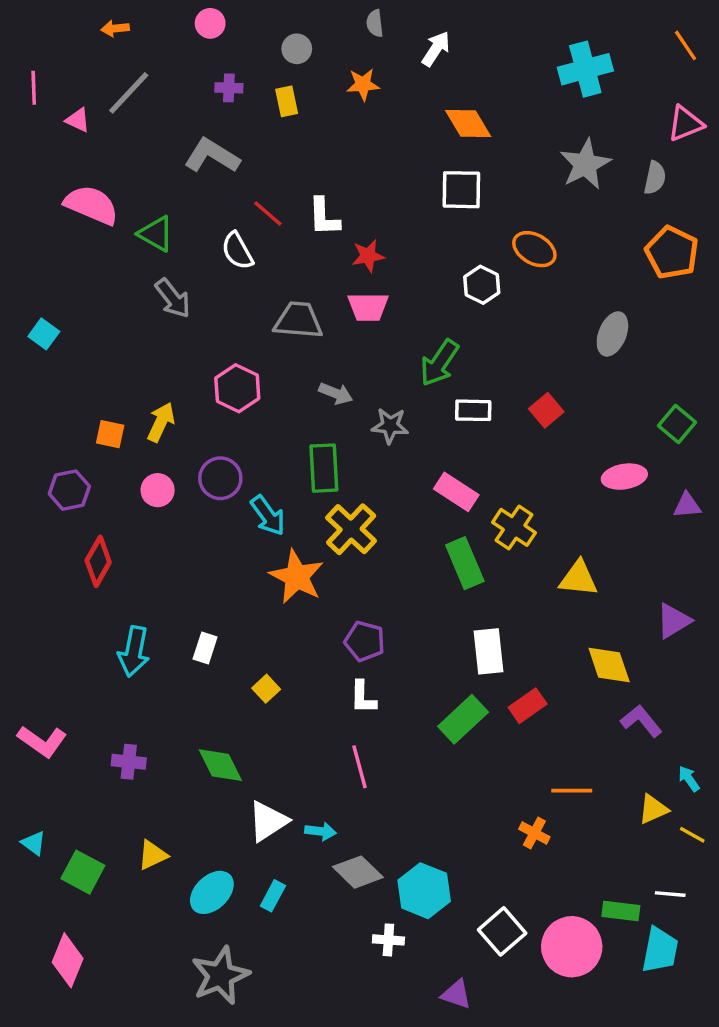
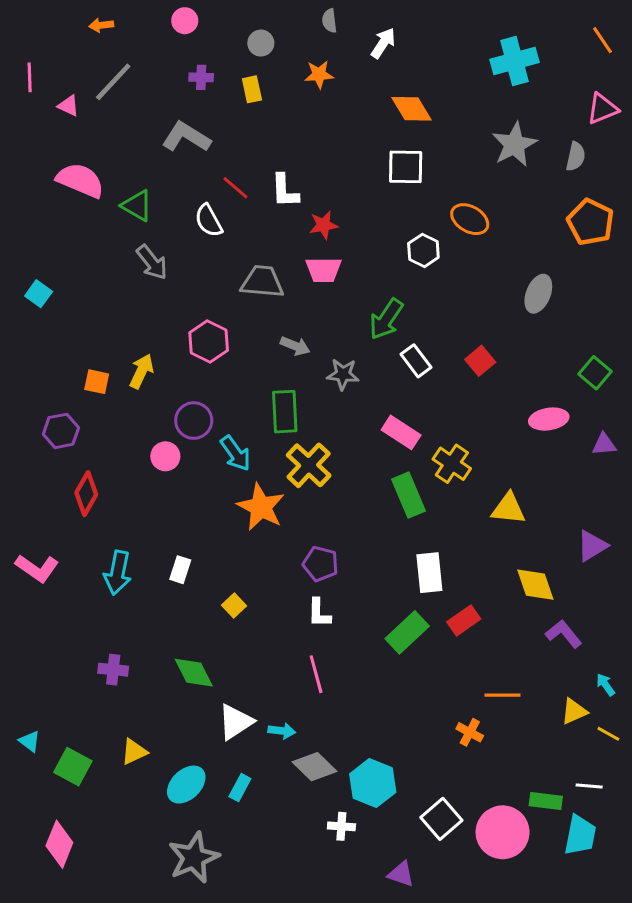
white rectangle: (473, 410) -> (416, 361), turned 52
pink circle: (158, 490) -> (165, 456), moved
pink L-shape: (42, 741) -> (37, 568), moved

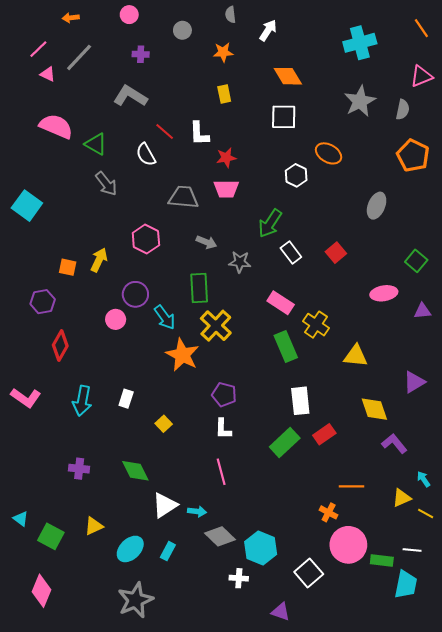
pink line: (30, 77) -> (38, 49), moved, turned 48
yellow rectangle: (252, 89) -> (224, 94), moved
cyan square: (39, 294) -> (27, 206), size x1.6
pink circle: (503, 832) -> (348, 545), moved

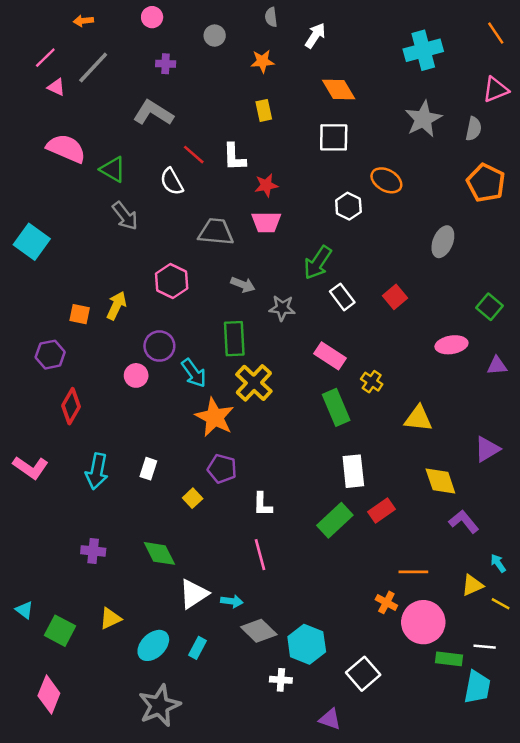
yellow cross: (316, 325) -> (372, 382), size x0.7
purple pentagon: (224, 395) -> (222, 469), moved
pink circle: (348, 545) -> (423, 622), moved

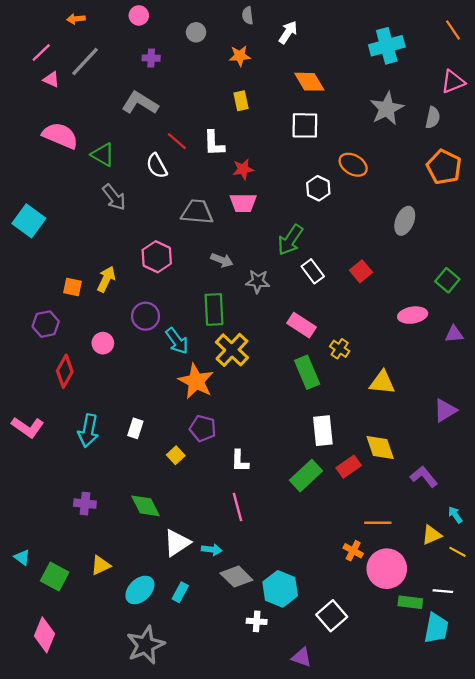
pink circle: (136, 375) -> (103, 343), moved
yellow diamond: (440, 481) -> (380, 447), moved

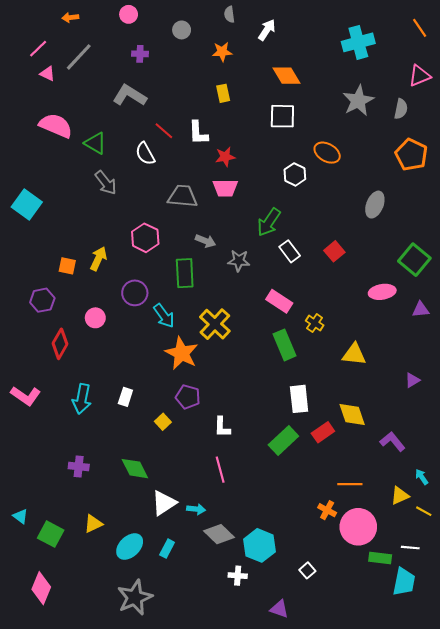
green square: (447, 280) -> (414, 260), size x1.4
green rectangle: (214, 309) -> (185, 273), moved
purple triangle: (445, 410) -> (412, 380), size x0.7
white square: (332, 616) -> (307, 570), size x0.6

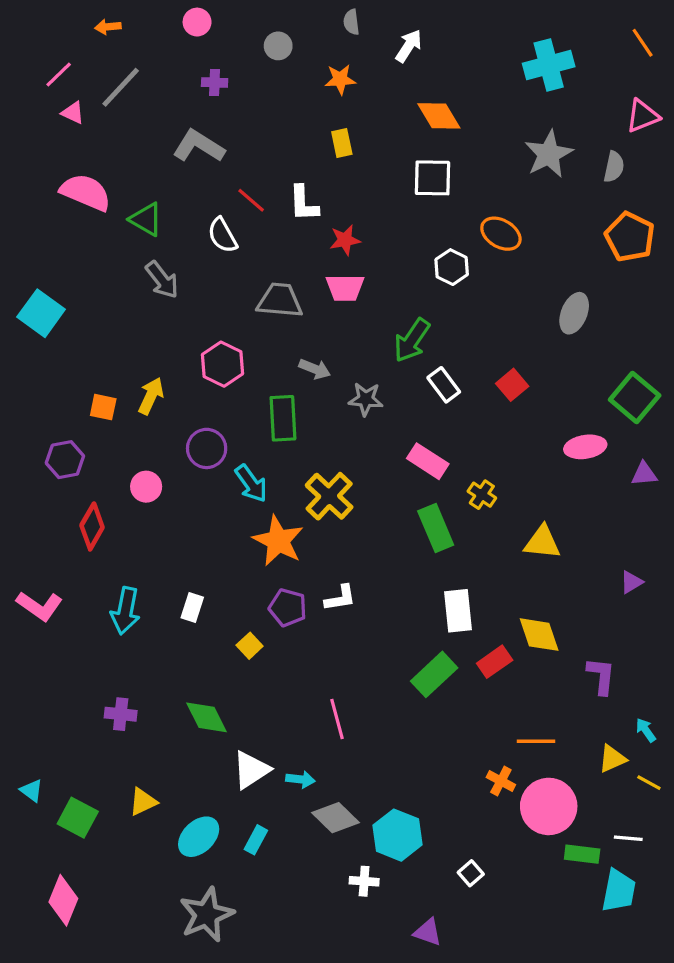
white L-shape: (222, 427) -> (340, 598), moved, turned -100
purple L-shape: (393, 442) -> (601, 676), turned 45

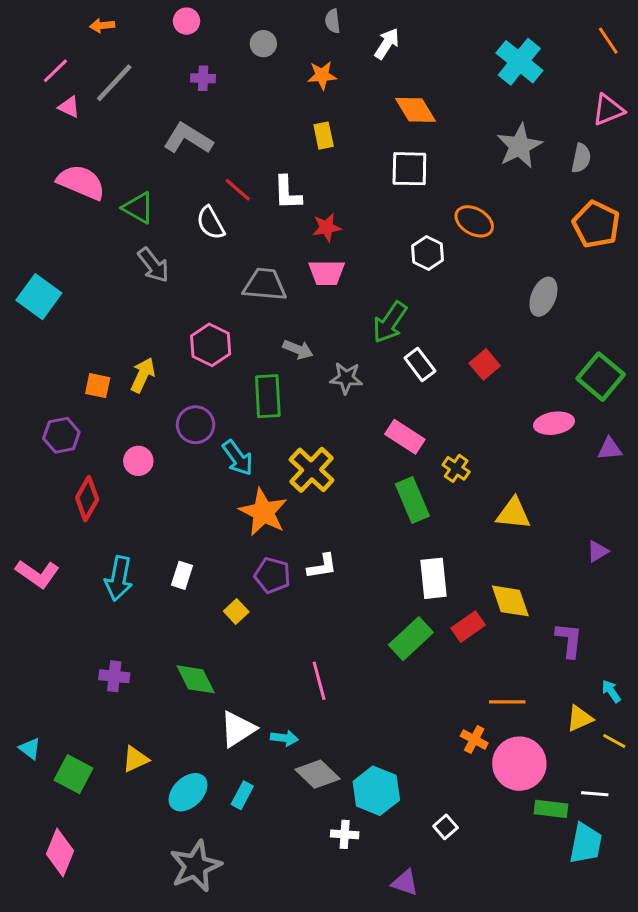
cyan cross: (549, 65) -> (519, 62), turned -36

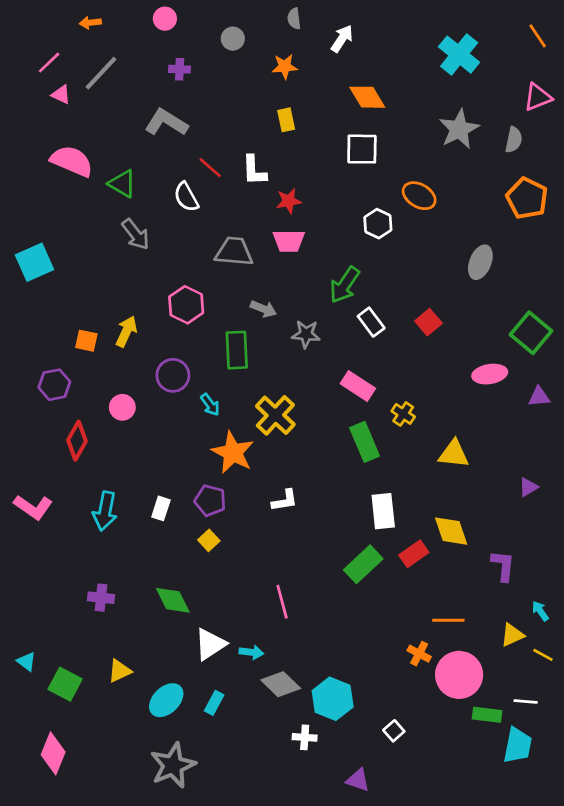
cyan square: (39, 297) -> (34, 262), turned 30
cyan arrow: (238, 458) -> (210, 405), size x0.7
purple pentagon: (272, 575) -> (210, 500), moved

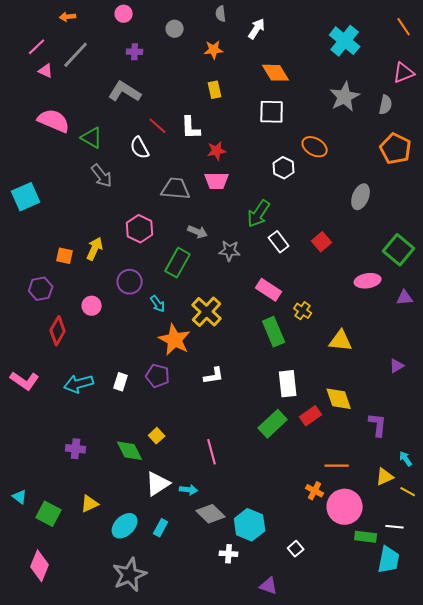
green rectangle: (237, 350) -> (178, 263), turned 32
cyan arrow: (105, 511) -> (79, 384), turned 64
yellow square: (209, 540) -> (157, 436), moved

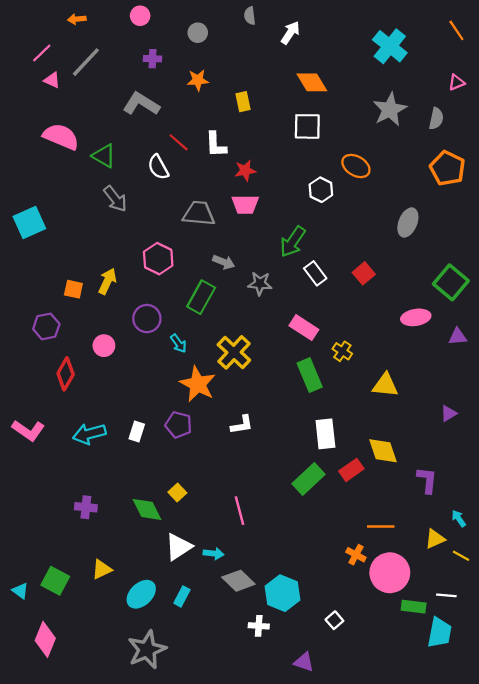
orange star: (214, 50) -> (198, 80), moved
pink triangle: (404, 73) -> (456, 82), size x0.7
cyan triangle: (20, 497) -> (20, 591), moved

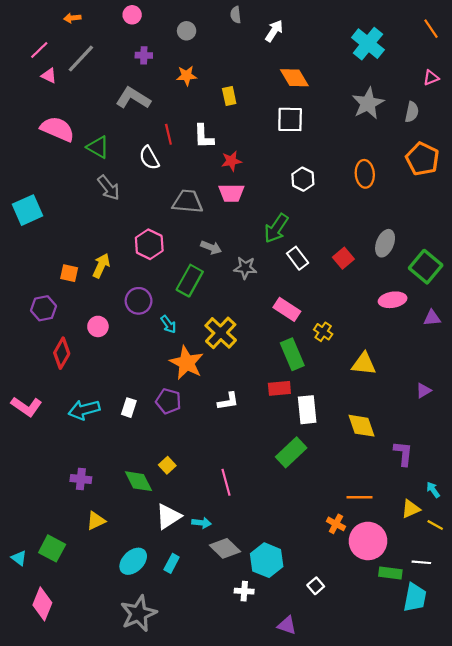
red line: (179, 142) -> (168, 134), turned 36
orange ellipse: (356, 166) -> (365, 174), moved, turned 55
gray ellipse: (408, 222) -> (385, 243), moved
red rectangle: (351, 470) -> (279, 388), moved, turned 30
yellow triangle: (102, 569) -> (96, 521), moved

